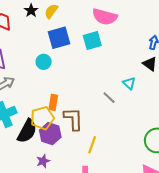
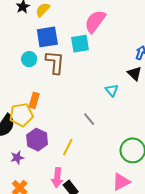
pink semicircle: (105, 17) -> (95, 21), turned 105
gray line: (109, 98) -> (89, 119), moved
brown L-shape: (73, 119) -> (55, 62), moved
purple hexagon: (50, 134) -> (37, 140), moved

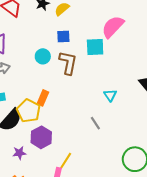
blue square: (47, 37) -> (63, 37), size x0.6
cyan triangle: (112, 90) -> (110, 95), moved
yellow pentagon: (21, 115) -> (29, 111), turned 30
yellow line: (68, 147) -> (66, 161), moved

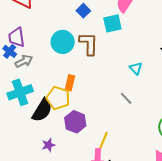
blue square: (63, 37) -> (83, 11), moved, turned -32
cyan circle: (43, 56) -> (63, 42), size x1.5
purple star: (19, 153) -> (48, 145), moved

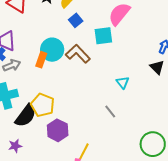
brown L-shape: (89, 44) -> (78, 54), turned -50
orange rectangle: (70, 83) -> (41, 60), moved
purple star: (48, 145) -> (15, 146), moved

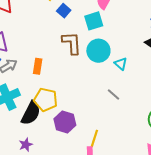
cyan circle: (52, 50) -> (98, 51), moved
brown L-shape: (78, 54) -> (72, 43), turned 50
orange rectangle: (41, 60) -> (38, 66), moved

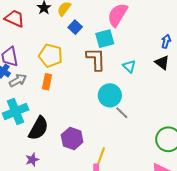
brown L-shape: (72, 43) -> (96, 59), moved
cyan circle: (98, 51) -> (110, 95), moved
cyan triangle: (121, 64) -> (129, 66), moved
yellow pentagon: (46, 100) -> (51, 56), moved

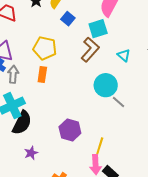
brown L-shape: (96, 59) -> (90, 50), turned 45
gray arrow: (18, 80) -> (13, 74), turned -54
black semicircle: (39, 128) -> (22, 123), moved

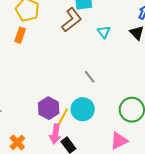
cyan circle: (106, 85) -> (83, 109), moved
purple hexagon: (70, 130) -> (49, 108), moved

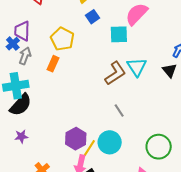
brown L-shape: (72, 20) -> (115, 73), moved
cyan triangle: (104, 32) -> (137, 67), size x1.5

